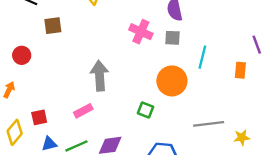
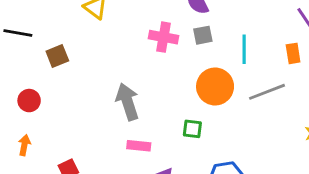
pink rectangle: (83, 111) -> (139, 146), moved, turned 48
gray line: (209, 124) -> (267, 92), moved

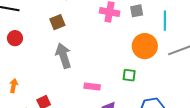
brown square: (57, 56) -> (57, 22), moved
red circle: (29, 101) -> (15, 38), moved
gray arrow: (127, 102) -> (63, 56), moved

